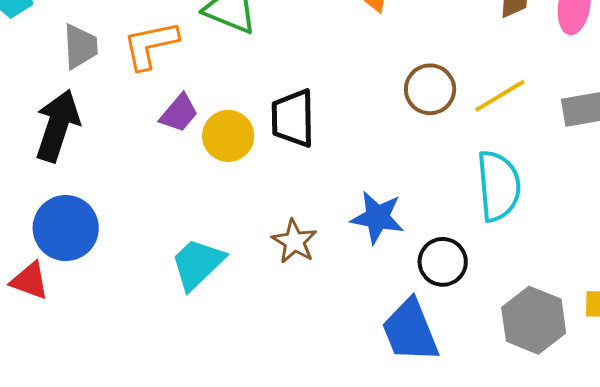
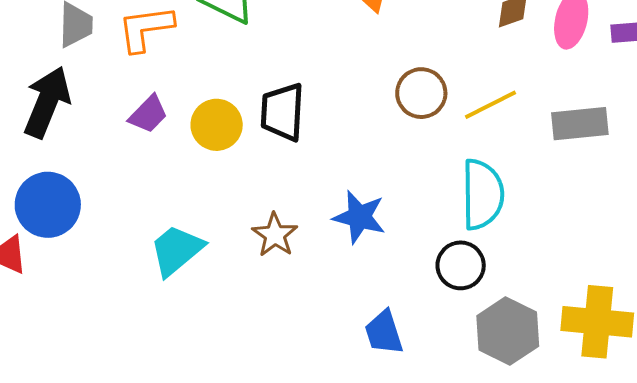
purple trapezoid: (179, 113) -> (148, 114), moved
black circle: (443, 262) -> (461, 265), moved
blue trapezoid: (410, 331) -> (384, 332), size x0.7

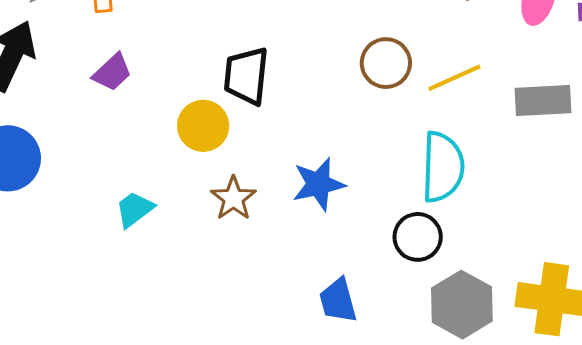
yellow circle: (217, 125) -> (203, 126), moved
blue star: (359, 217) -> (319, 184), turned -30
cyan trapezoid: (177, 250) -> (135, 209), size x0.7

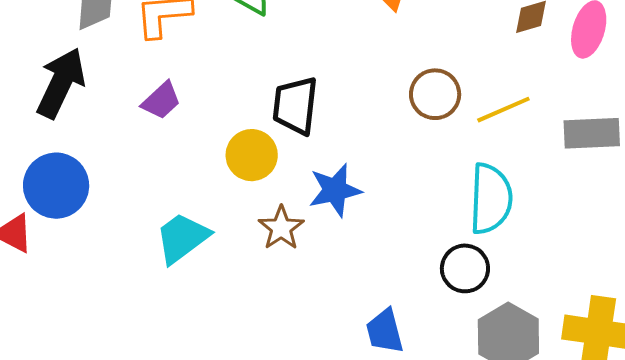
blue star: (319, 184) -> (335, 190), moved
cyan trapezoid: (135, 209) -> (182, 238), size x1.4

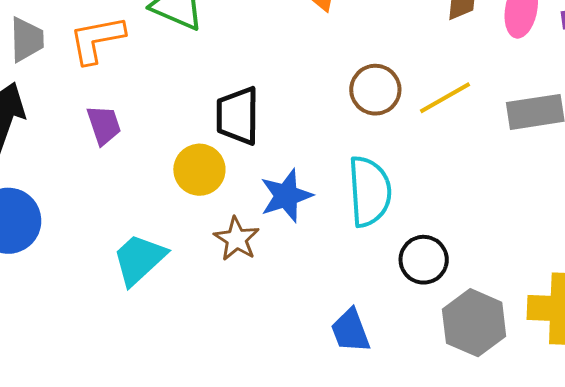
purple trapezoid: (161, 101) -> (104, 125), turned -60
cyan semicircle: (491, 199) -> (369, 191), moved

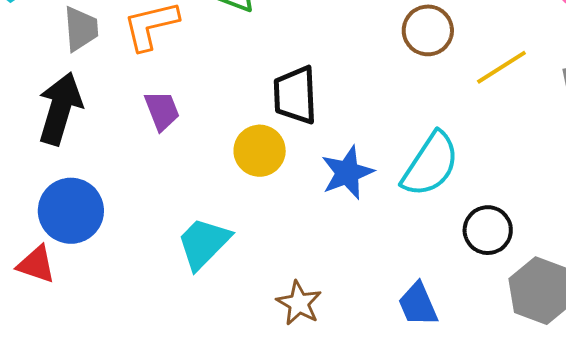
brown circle: (375, 90) -> (428, 30), moved
cyan semicircle: (369, 191) -> (430, 164), turned 40
brown star: (237, 239) -> (299, 303), moved

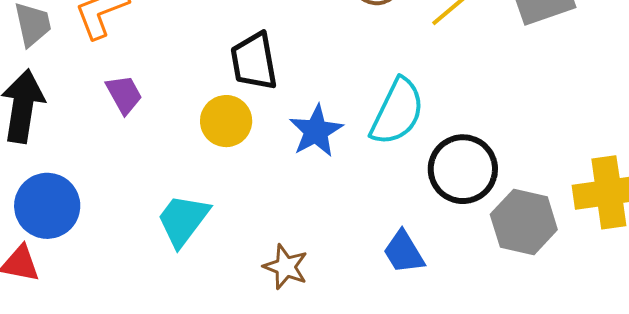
black circle: (488, 230) -> (463, 169), size x1.4

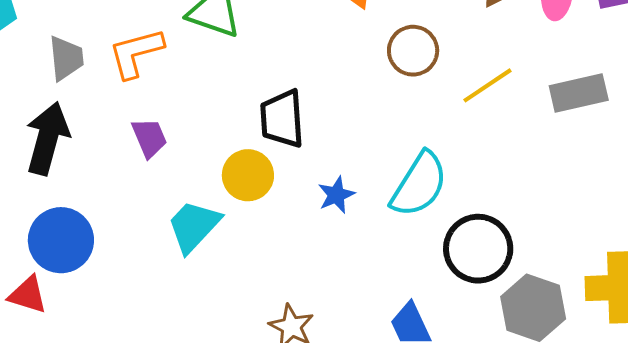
blue star: (316, 131) -> (336, 195), size x0.7
cyan trapezoid: (183, 220) -> (194, 226), moved

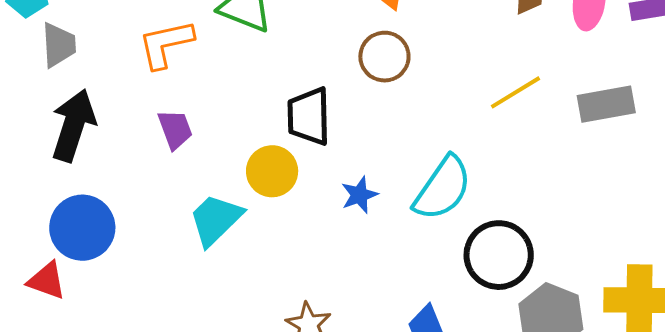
brown circle: (413, 51) -> (384, 57), moved
gray trapezoid: (66, 58) -> (59, 45), moved

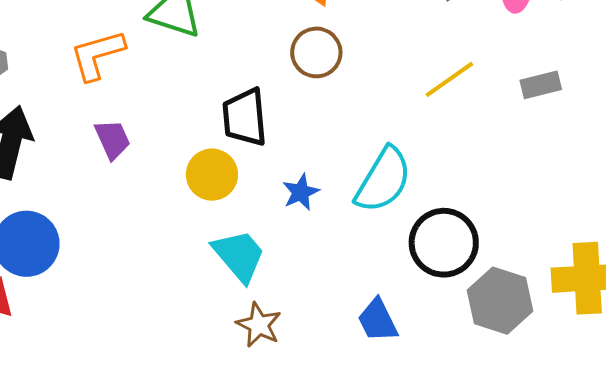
gray rectangle: (606, 104) -> (541, 85), size x0.7
cyan trapezoid: (216, 220) -> (239, 256), moved, turned 98

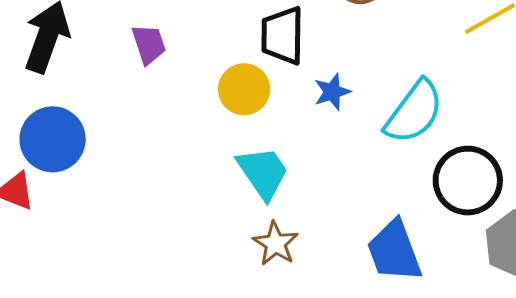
blue star: (301, 192) -> (332, 92), moved
blue trapezoid: (378, 320) -> (394, 251), size x1.4

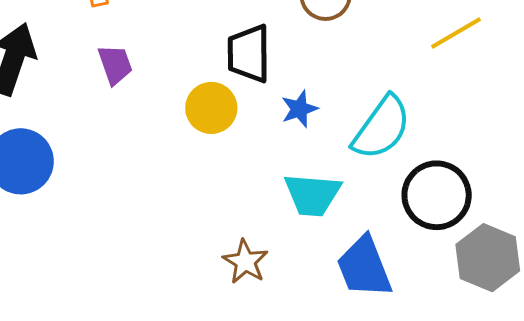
cyan trapezoid: (263, 173) -> (312, 195), moved, turned 130

